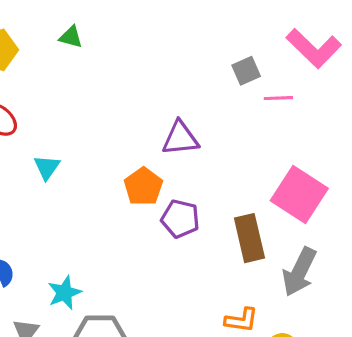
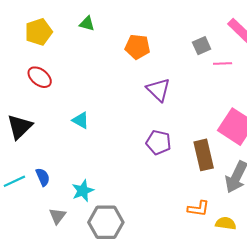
purple triangle: (180, 138) -> (158, 90), turned 50
cyan triangle: (47, 167) -> (81, 120), moved, turned -36
orange pentagon: (143, 187) -> (137, 47), moved, turned -30

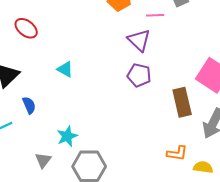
pink line: (223, 64) -> (155, 15), moved
purple pentagon: (158, 142) -> (139, 75), moved
blue semicircle: (43, 177) -> (29, 105), moved

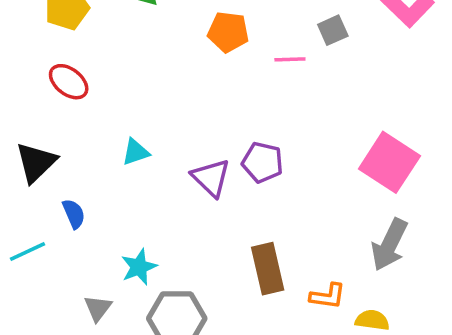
purple triangle: (139, 40) -> (211, 178), moved
cyan triangle: (65, 69) -> (136, 152), turned -48
brown rectangle: (182, 102) -> (268, 269), moved

